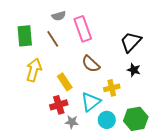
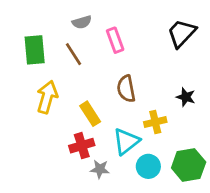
pink rectangle: (83, 29) -> (115, 40), size x0.7
black trapezoid: (131, 42) -> (182, 33), moved
brown semicircle: (91, 64) -> (126, 89), turned 36

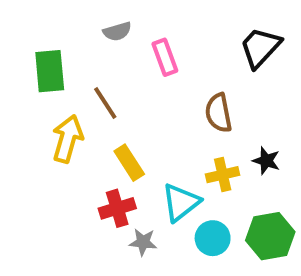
brown line: (73, 54) -> (105, 103), moved
brown semicircle: (126, 89) -> (219, 113), moved
black star: (186, 97) -> (266, 161), moved

